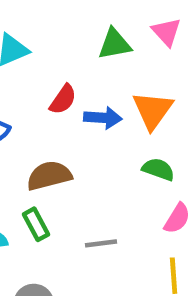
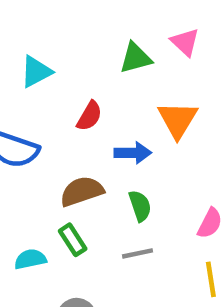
blue arrow: (103, 118) -> (133, 153), moved
green semicircle: (158, 169) -> (140, 206), moved, turned 56

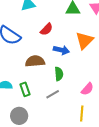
green rectangle: (73, 240) -> (25, 89), moved
gray line: (138, 253) -> (53, 94), turned -32

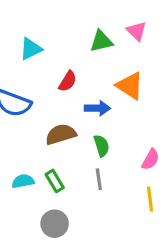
orange triangle: (85, 40) -> (130, 86), turned -30
gray line: (53, 94) -> (99, 179), turned -56

